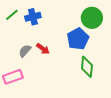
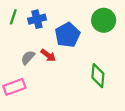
green line: (12, 15) -> (13, 17), turned -32
blue pentagon: (78, 39) -> (67, 35), moved

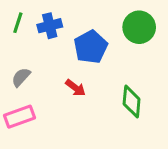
red arrow: (48, 55) -> (75, 88), moved
gray semicircle: (28, 58) -> (21, 77), moved

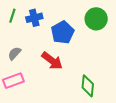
red arrow: (75, 88) -> (52, 61), size x1.5
green diamond: (132, 101) -> (88, 86), moved

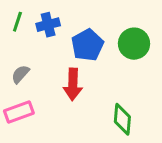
green circle: (96, 19) -> (134, 44), moved
red arrow: (52, 61) -> (73, 84), turned 55

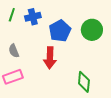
gray semicircle: (20, 74) -> (14, 51), turned -64

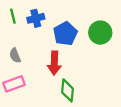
green line: (12, 15) -> (13, 16), turned -32
green diamond: (84, 82) -> (67, 90), moved

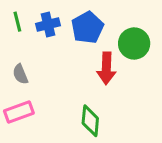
blue pentagon: (65, 34) -> (87, 27), moved
red arrow: (54, 63) -> (106, 68), moved

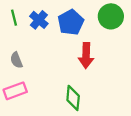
blue cross: (48, 25) -> (39, 20), turned -36
green circle: (134, 44) -> (111, 16), moved

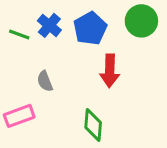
green line: (14, 18) -> (19, 34), moved, turned -56
gray semicircle: (16, 60) -> (45, 81), moved

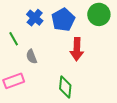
green line: (19, 34) -> (14, 39), moved, turned 40

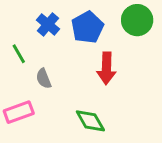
green diamond: (65, 87) -> (90, 121), turned -35

